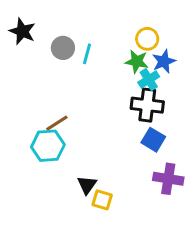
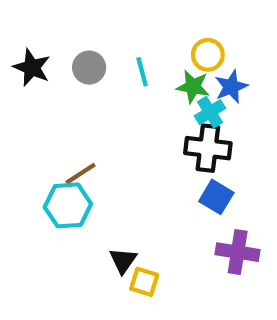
black star: (22, 31) -> (32, 68), moved
cyan line: (87, 54) -> (142, 72), moved, turned -30

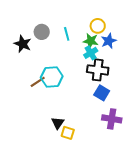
black star: (32, 68) -> (23, 44), moved
cyan cross: (210, 112) -> (91, 53), moved
cyan hexagon: (68, 205) -> (52, 77), moved

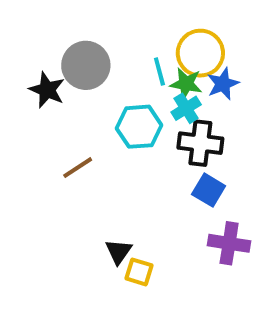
yellow circle: (98, 26) -> (200, 53), size x1.5
gray circle: (42, 32) -> (86, 65), size x1.5
cyan line: (67, 34) -> (159, 71), moved
cyan hexagon: (52, 77) -> (139, 127), moved

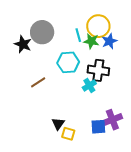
cyan cross: (186, 108) -> (89, 85), moved
blue square: (209, 190) -> (98, 127), moved, turned -35
purple cross: (229, 243) -> (112, 120), turned -30

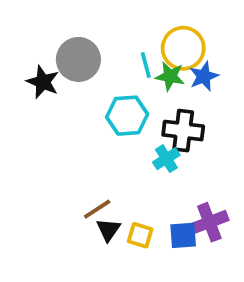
brown line: (38, 82) -> (97, 209), moved
yellow square: (68, 134) -> (140, 235), moved

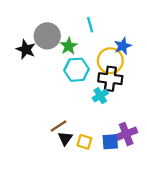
yellow circle: (183, 48) -> (110, 61), moved
cyan line: (146, 65) -> (90, 25), moved
green star: (170, 76) -> (69, 46), moved, turned 30

